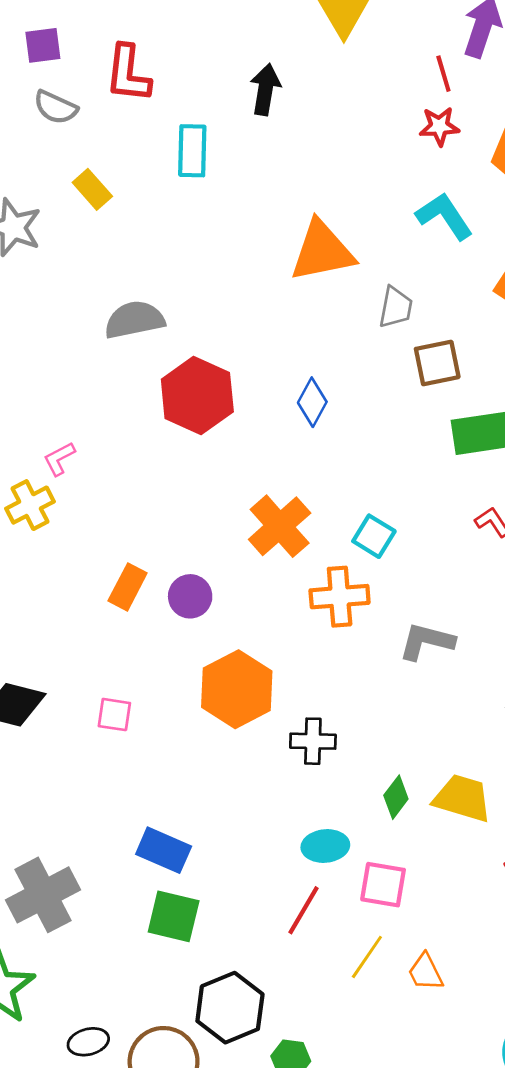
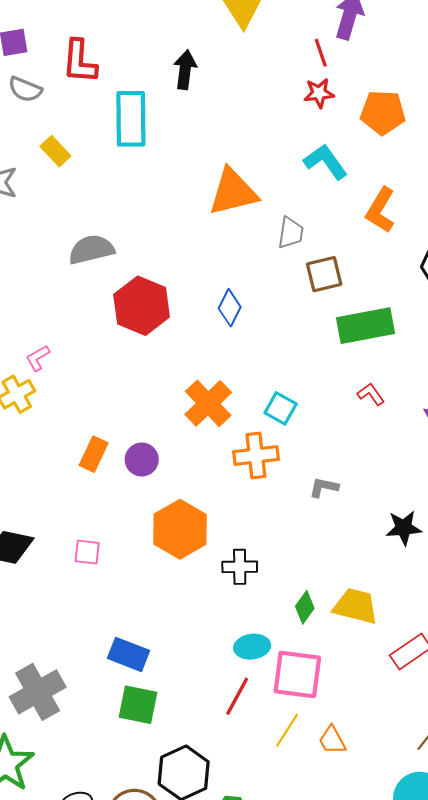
cyan rectangle: (192, 151) -> (131, 119), size x1.4
gray L-shape: (427, 641) -> (324, 487), size x0.7
pink square: (383, 885) -> (297, 675), size x1.4

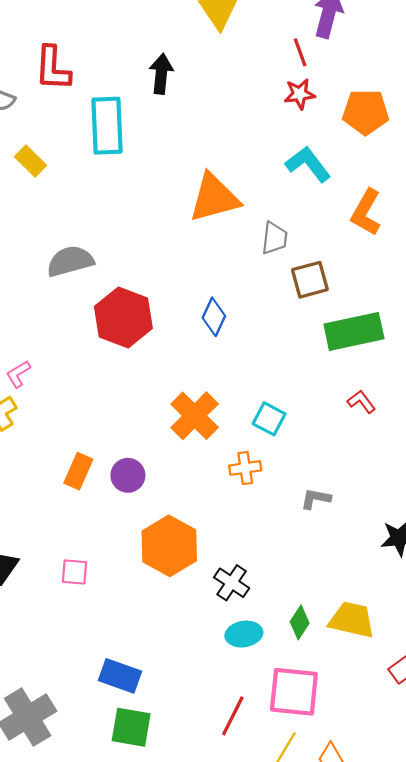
orange cross: (256, 456) -> (245, 468), size x0.7
black cross: (240, 567) -> (232, 583), turned 36
cyan ellipse: (252, 647) -> (244, 634), moved

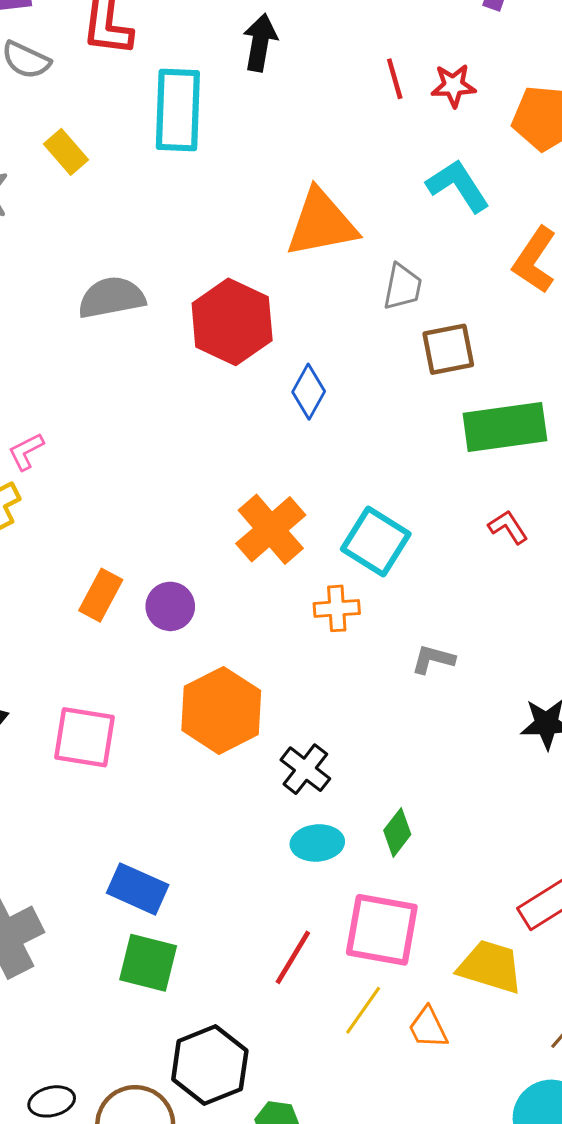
red line: (300, 52) -> (395, 79), moved
red hexagon: (123, 317) -> (232, 322), moved
cyan square: (269, 419) -> (376, 542), size x1.4
pink square: (74, 572) -> (84, 737), size x1.6
yellow trapezoid: (352, 620) -> (490, 967), moved

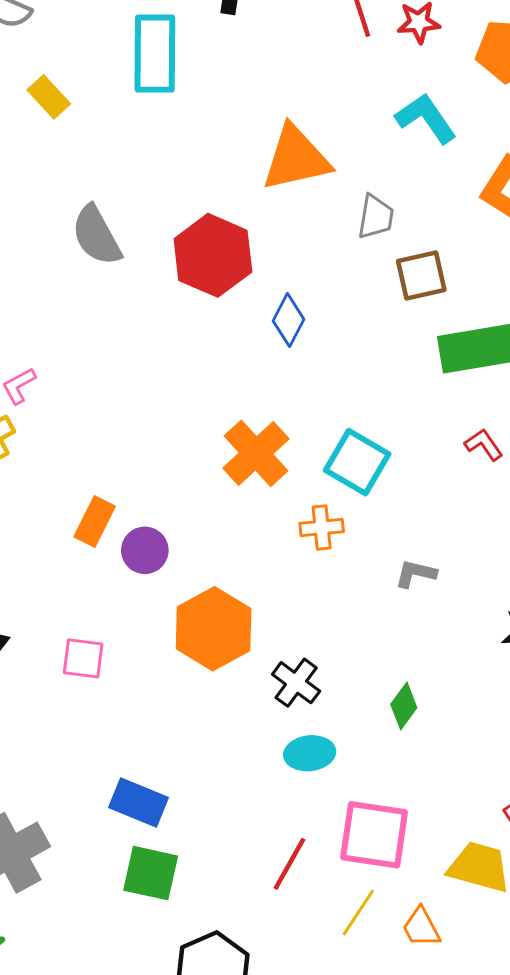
gray semicircle: (111, 298) -> (96, 235), turned -106
purple circle: (170, 606) -> (145, 550), moved
pink square: (84, 737) -> (83, 658), size x0.7
green diamond: (397, 832) -> (404, 706), moved

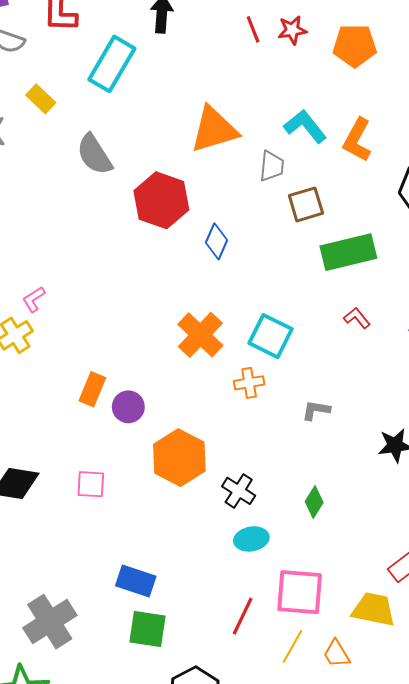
cyan rectangle: (155, 54) -> (112, 64), turned 34
cyan L-shape: (426, 118) -> (305, 126), moved
gray semicircle: (96, 235) -> (94, 154), moved

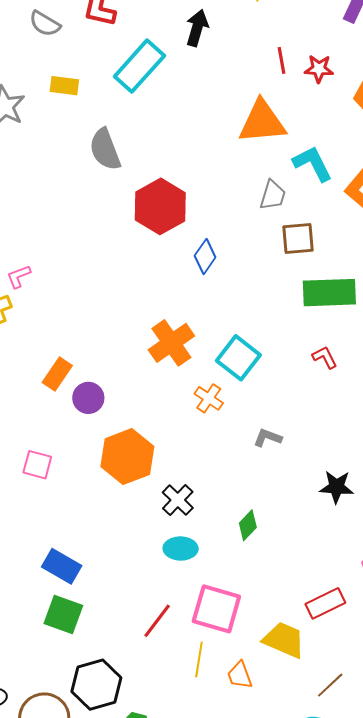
yellow rectangle: (41, 99) -> (64, 86), turned -48
orange triangle: (214, 130) -> (262, 122), moved
orange cross: (249, 383) -> (209, 398), turned 32
yellow line: (292, 646) -> (199, 660), turned -32

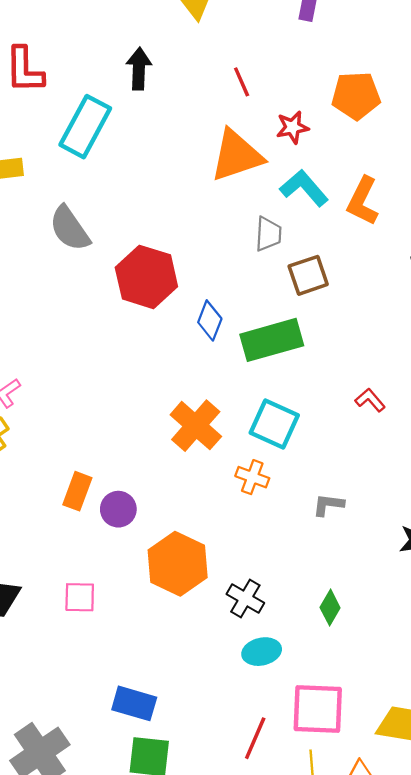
red star: (319, 69) -> (292, 127), moved
green rectangle: (329, 293) -> (272, 340), moved

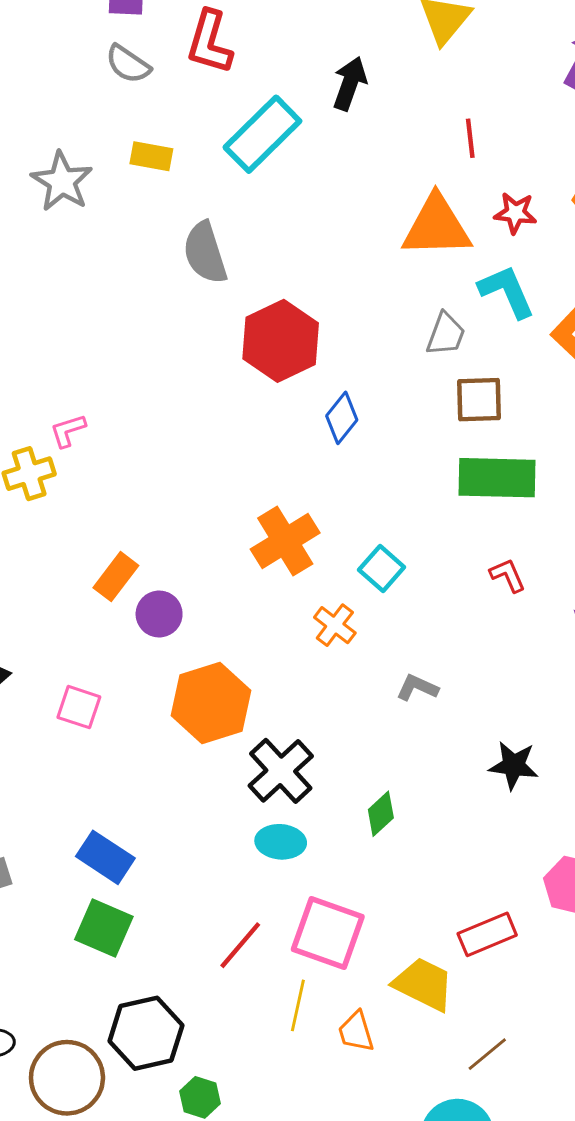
green rectangle: (272, 340) -> (497, 478), moved
cyan square: (274, 424) -> (382, 569), size x0.7
black cross: (245, 599) -> (281, 771), size x1.4

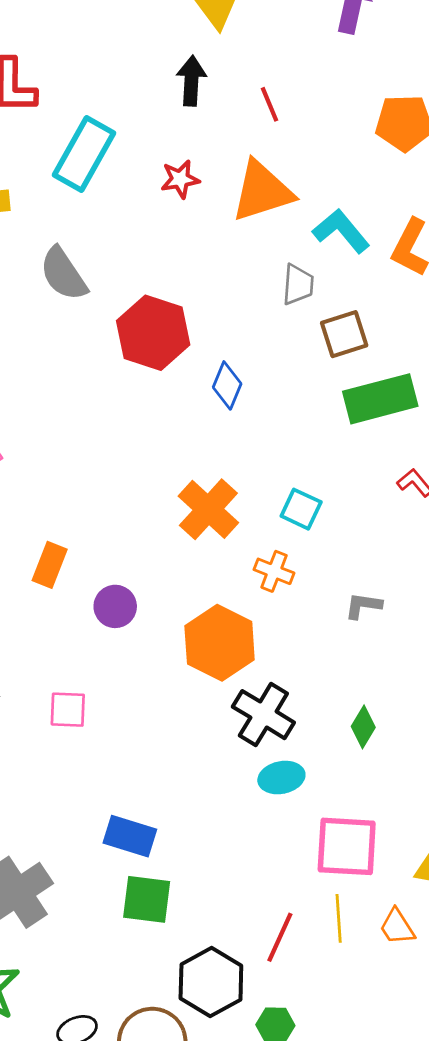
black arrow: (350, 84) -> (191, 81), moved
red star: (515, 213) -> (180, 179), moved
orange rectangle: (116, 577) -> (50, 565), moved
orange hexagon: (211, 703) -> (220, 643), moved
red line: (240, 945) -> (280, 937), moved

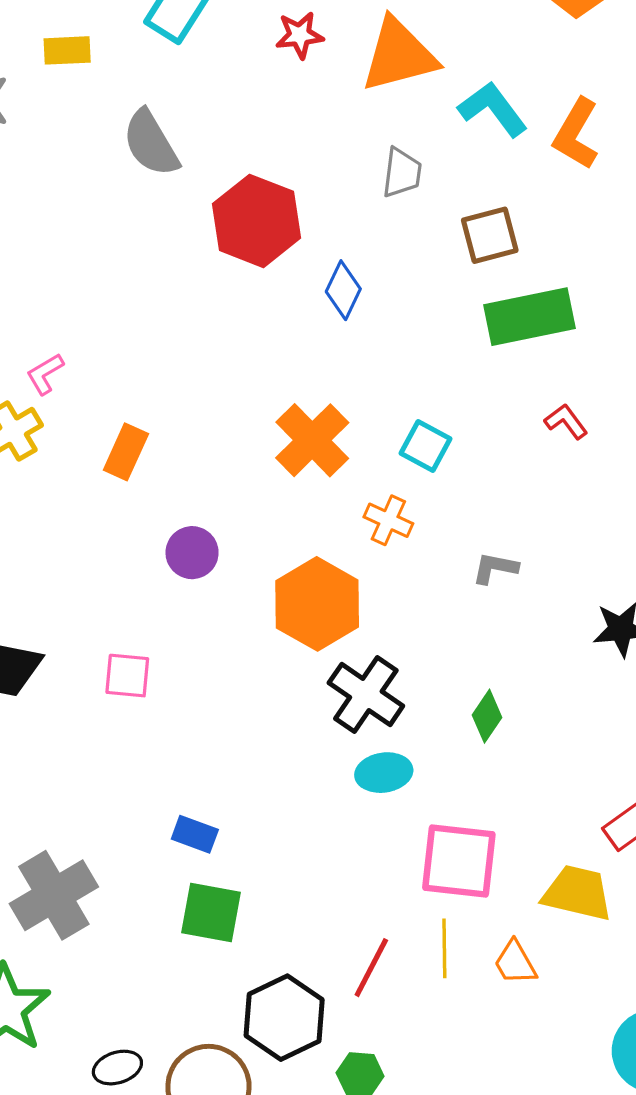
gray trapezoid: (298, 285) -> (402, 173), moved
orange rectangle: (50, 565) -> (126, 452), moved
blue rectangle: (130, 836) -> (195, 834), size x0.7

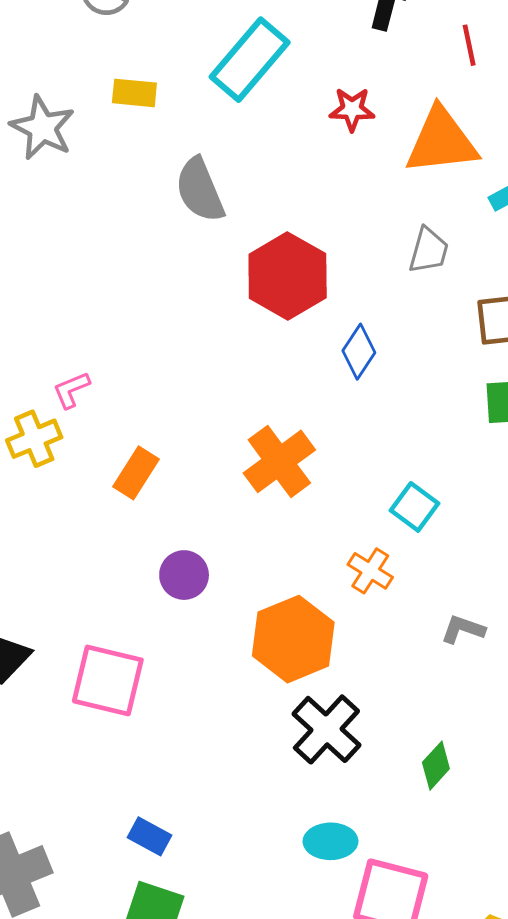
orange cross: (312, 440) -> (279, 461), moved
pink square: (127, 676) -> (108, 680), size x1.6
cyan ellipse: (384, 773) -> (331, 841), moved

